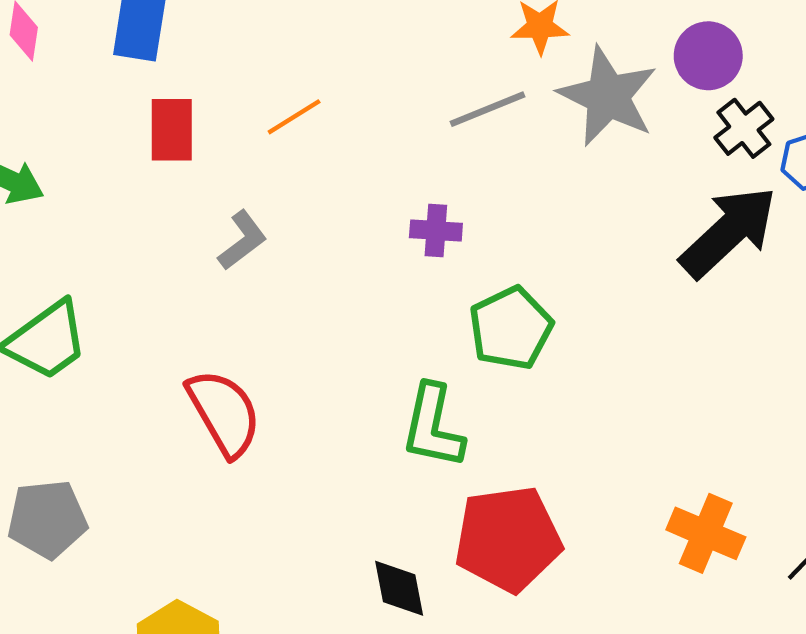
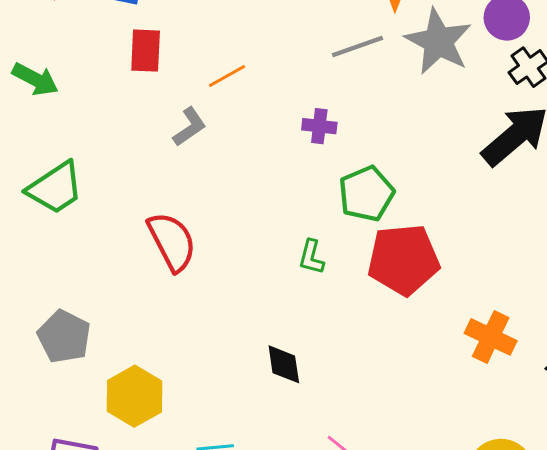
orange line: (294, 117) -> (227, 76), moved
green L-shape: (433, 426) -> (311, 257), size x0.6
gray pentagon: (47, 519) -> (64, 337), moved, turned 30
red pentagon: (508, 539) -> (403, 260), moved

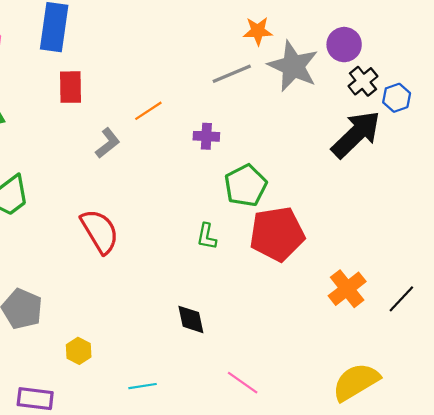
orange line: (227, 76) -> (148, 111), moved
orange cross: (491, 337) -> (347, 289), turned 30
yellow hexagon: (134, 396) -> (79, 351), size x0.6

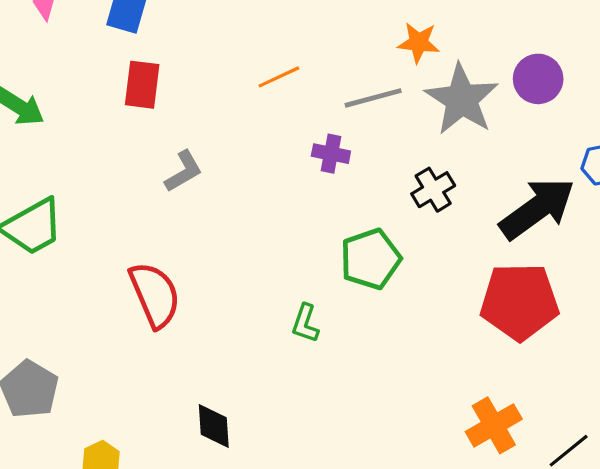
black cross: (363, 81) -> (433, 190), moved
orange line: (148, 111) -> (279, 77), moved
purple cross: (206, 136) -> (331, 154), moved
red pentagon: (277, 234) -> (519, 302), moved
black diamond: (191, 319) -> (214, 426), moved

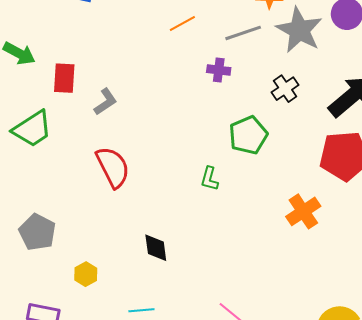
red rectangle: (142, 85) -> (64, 78), moved
gray L-shape: (184, 171) -> (105, 102), moved
orange cross: (494, 425) -> (303, 211), moved

